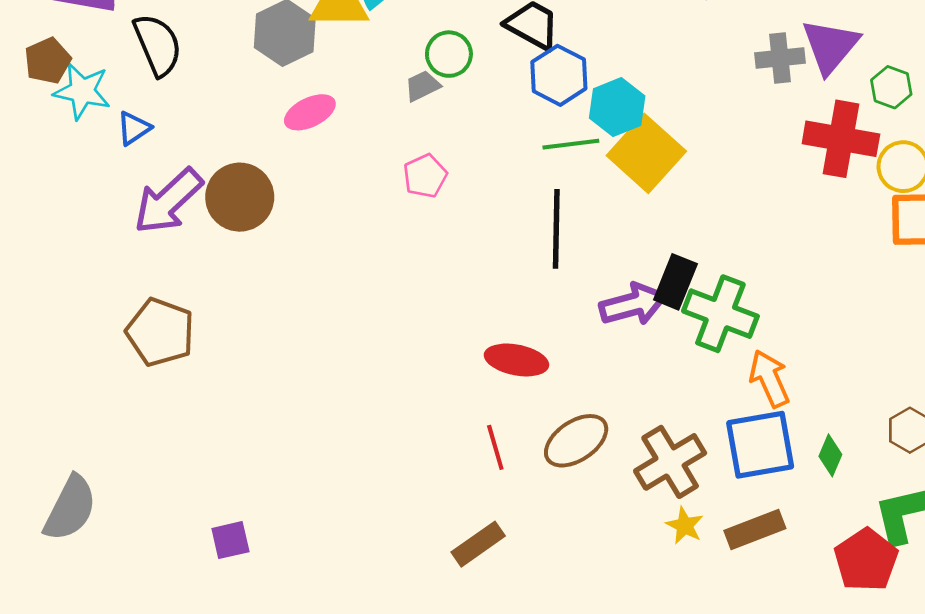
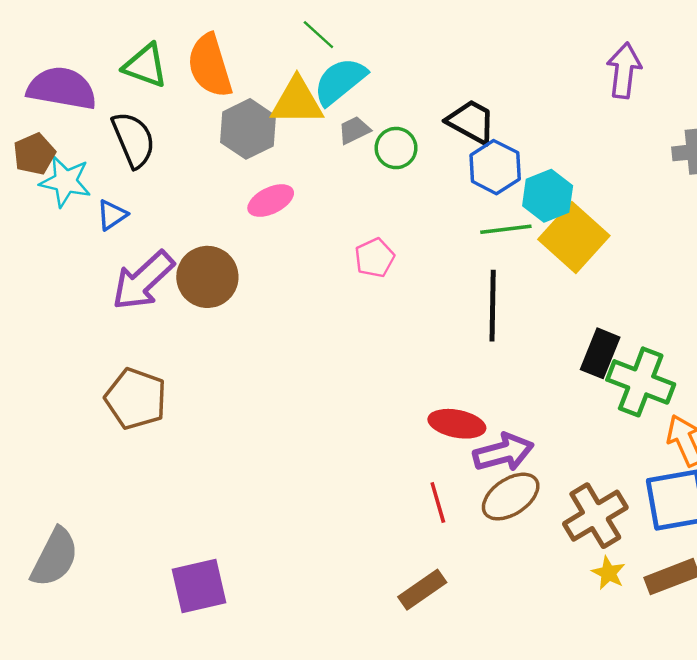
gray trapezoid: (422, 86) -> (354, 130), moved
purple arrow: (633, 304) -> (503, 452), moved
purple square: (230, 540) -> (199, 586), size x1.6

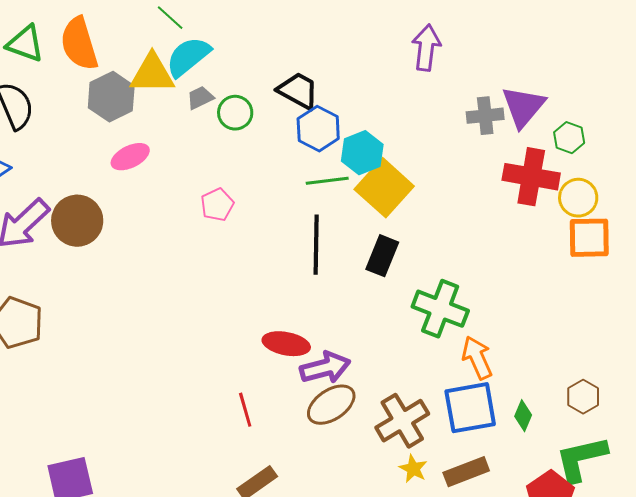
black rectangle: (600, 353) -> (382, 256), moved
red line: (438, 503) -> (245, 410), moved

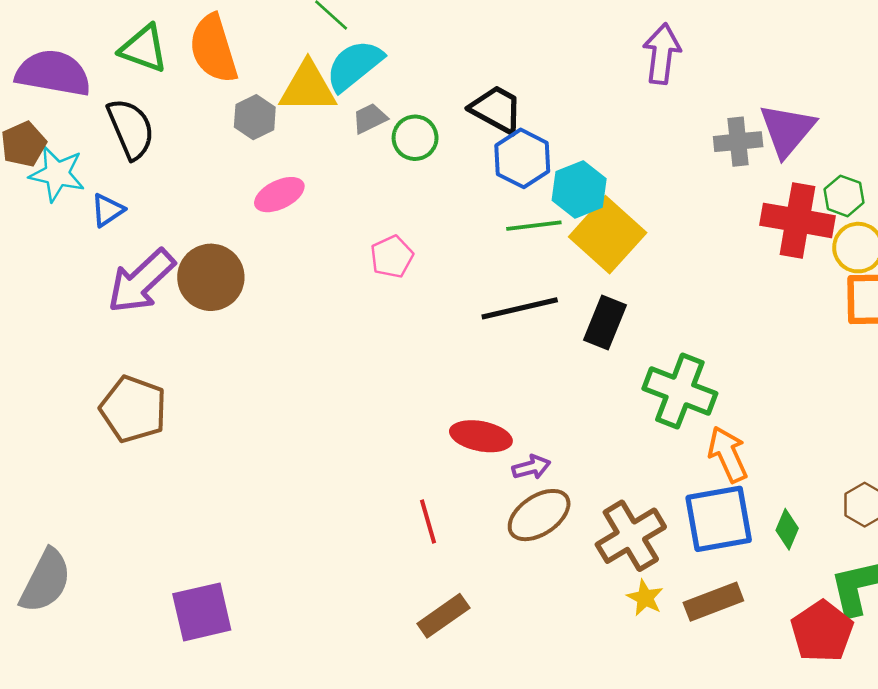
gray hexagon: (111, 97) -> (255, 117), size x0.7
green hexagon: (569, 138) -> (844, 196), moved
black line: (316, 245) -> (520, 308), turned 76
purple arrow: (325, 368) -> (531, 467), size x0.6

